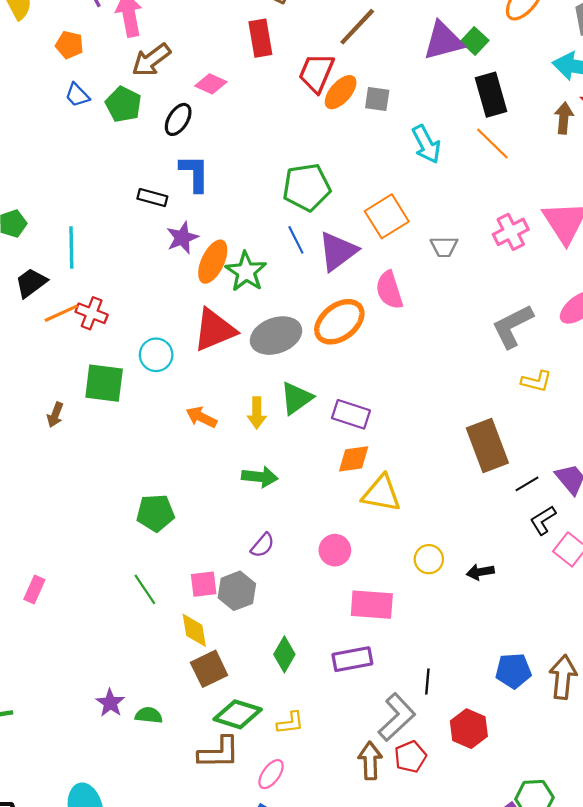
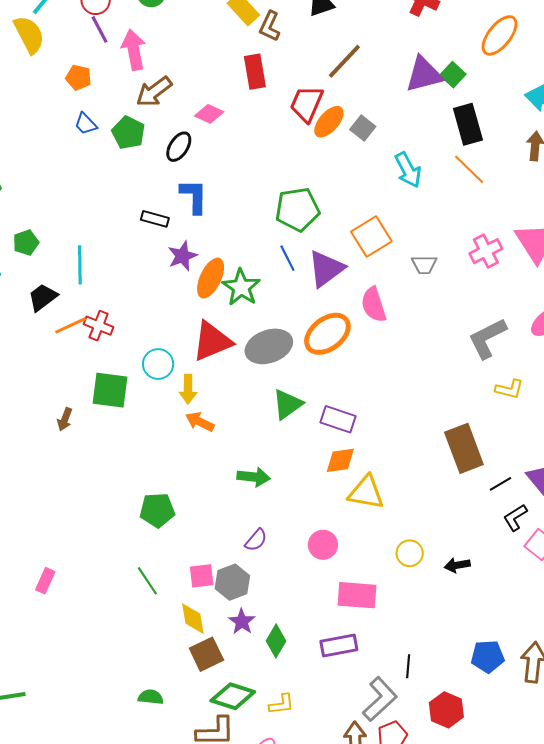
gray square: (377, 99) -> (363, 128), turned 30
yellow arrow: (257, 413) -> (188, 389), moved
purple star: (110, 703) -> (242, 622), moved

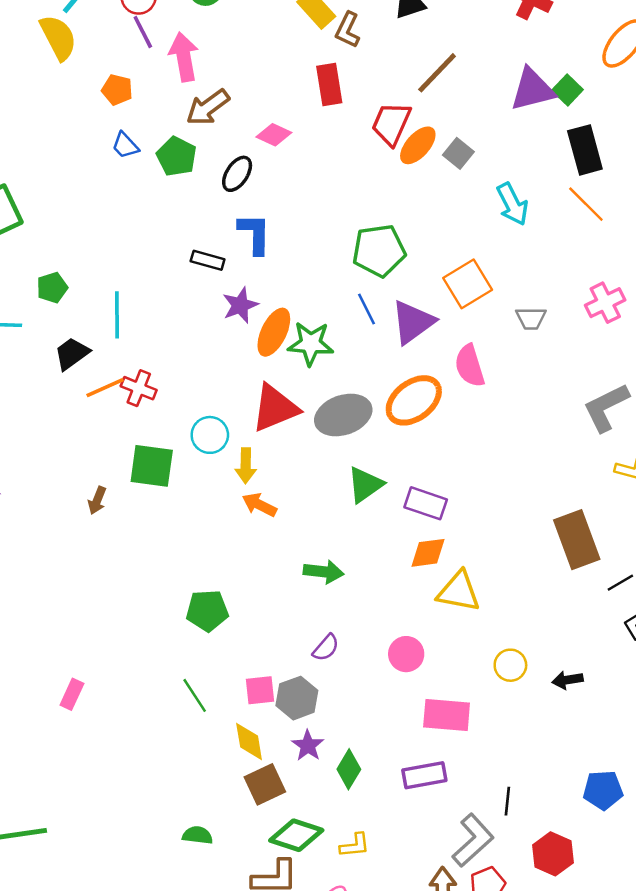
green star: (241, 287) -> (311, 344), turned -30

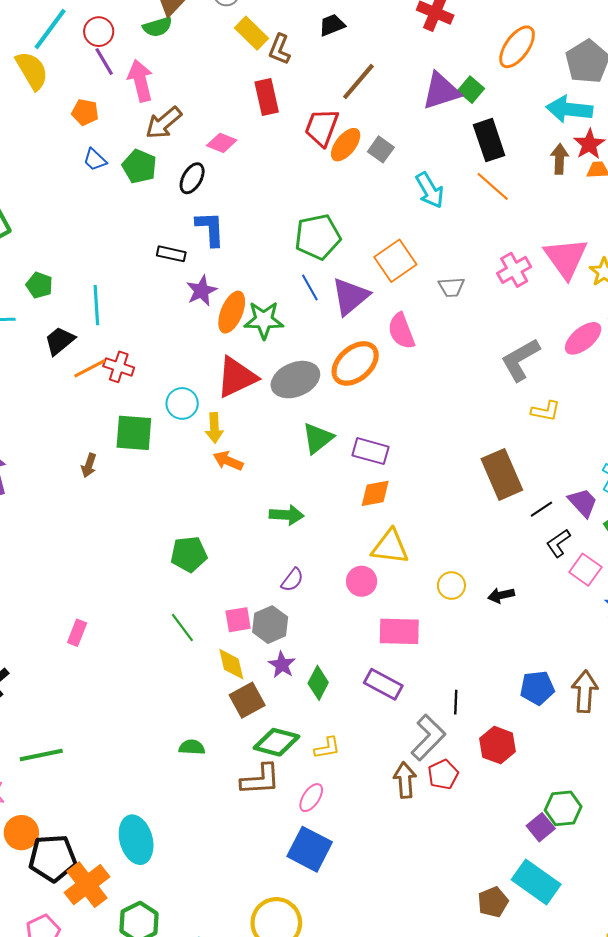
green pentagon: (52, 288) -> (39, 285), turned -30
yellow triangle: (459, 592) -> (390, 547), moved
purple rectangle: (424, 775) -> (383, 684), turned 42

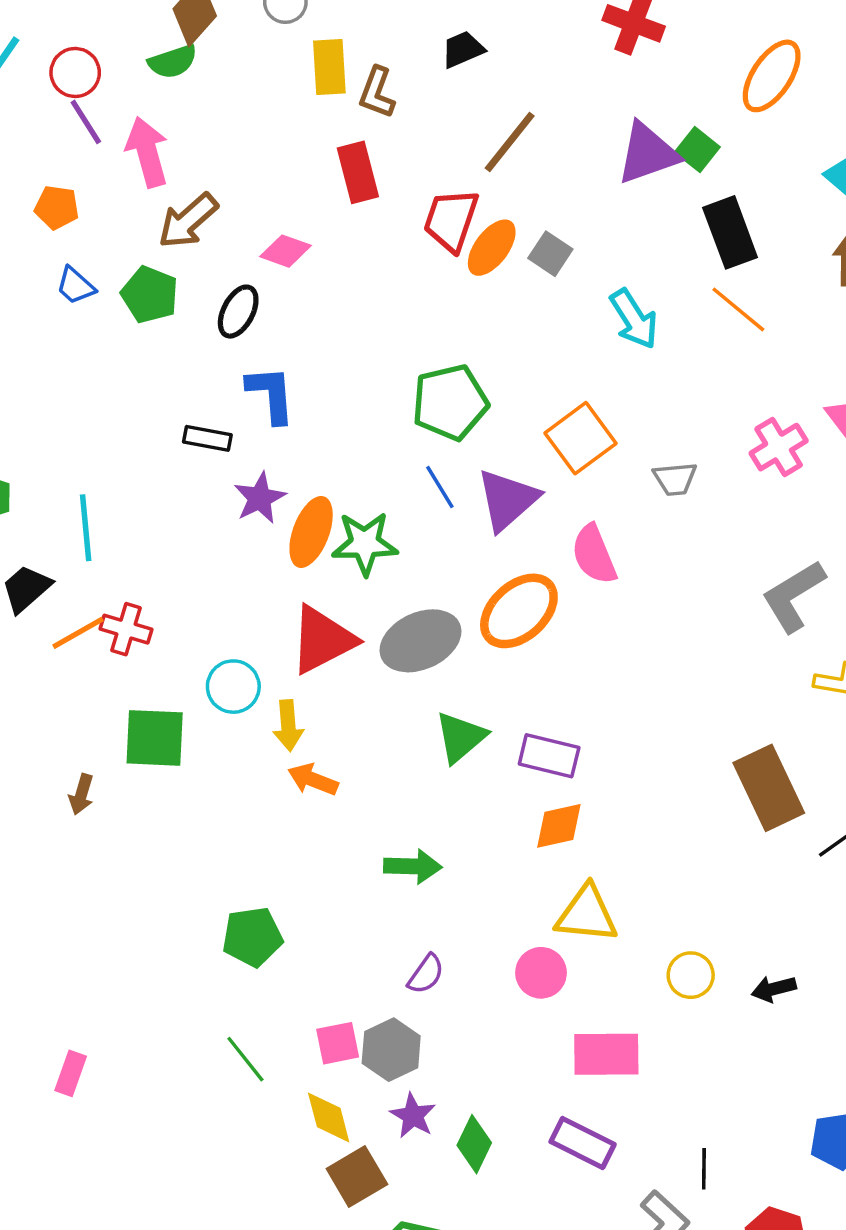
yellow rectangle: (252, 33) -> (329, 67), turned 44

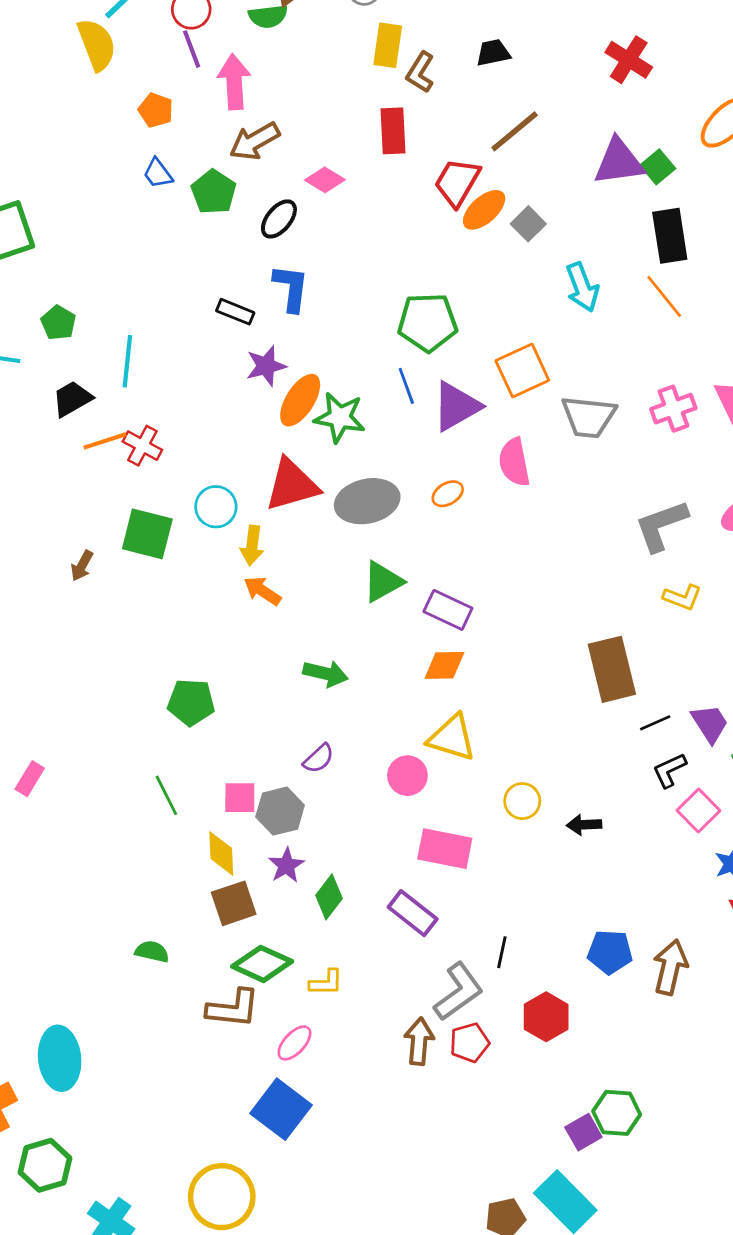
gray trapezoid: (675, 479) -> (589, 417), size x1.6
orange ellipse: (519, 611) -> (448, 494), size x0.5

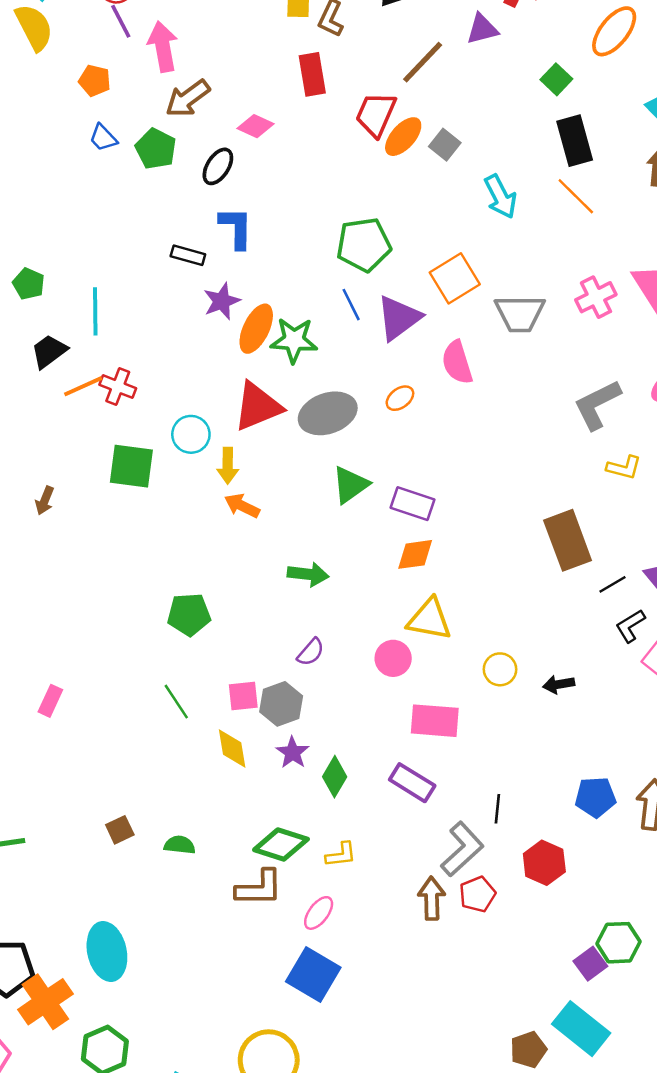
purple triangle: (619, 162) -> (482, 29), moved, size x0.7
brown arrow: (82, 566) -> (45, 501), moved
brown square: (234, 903) -> (120, 830), moved, size x0.7

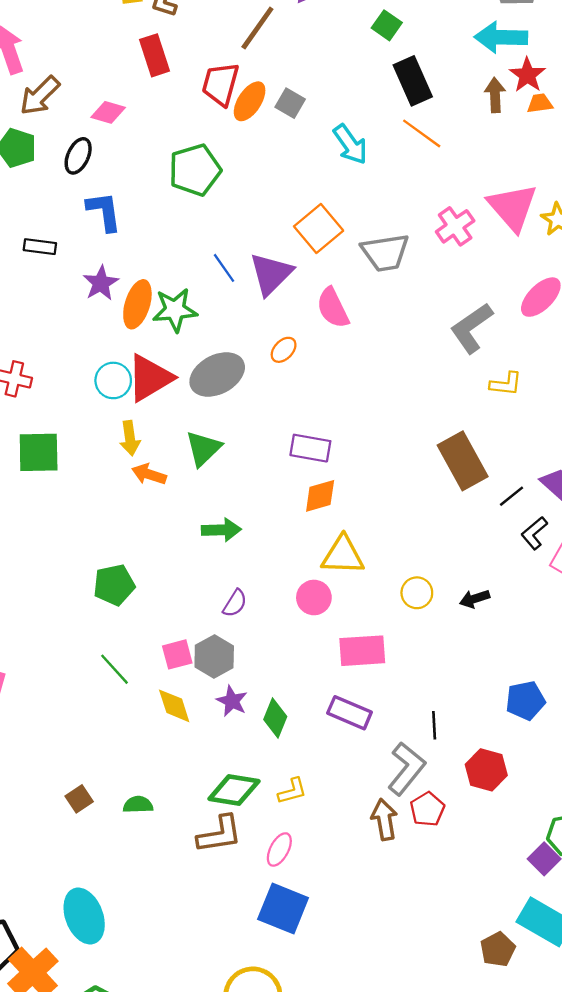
green pentagon: (364, 245) -> (195, 170), moved
black rectangle: (188, 255) -> (40, 247), moved
cyan circle: (191, 434) -> (113, 380), moved
green triangle: (350, 485) -> (203, 448), moved

